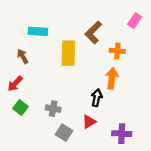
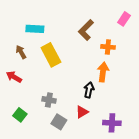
yellow rectangle: (68, 53) -> (51, 55), moved, turned -30
red arrow: (15, 84) -> (14, 77), turned 77
green square: (20, 108) -> (20, 115), moved

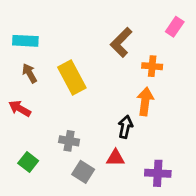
cyan rectangle: (35, 29) -> (25, 41), moved
red triangle: (82, 112) -> (116, 158), turned 32

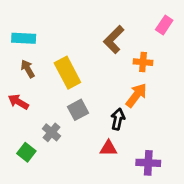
orange arrow: (145, 101) -> (136, 95), turned 30
gray cross: (69, 141) -> (51, 132), moved, turned 30
gray square: (83, 172) -> (78, 110), moved, turned 30

